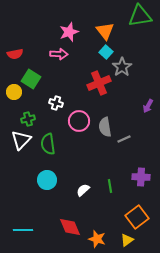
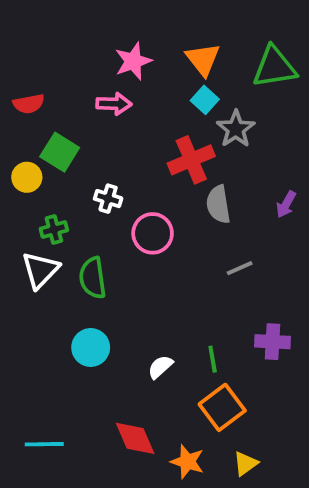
green triangle: (140, 16) -> (274, 67), moved
gray semicircle: (105, 127) -> (218, 204), moved
orange square: (137, 217) -> (222, 407), moved

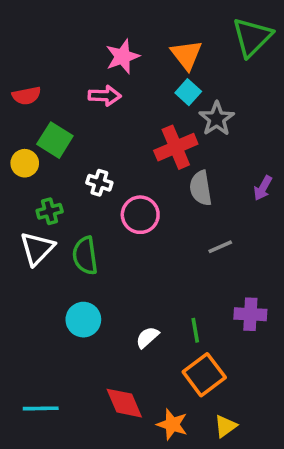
green triangle: (274, 67) -> (252, 37), moved, turned -36

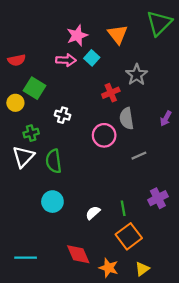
cyan square: (188, 92) -> (92, 58), moved
red cross: (176, 147) -> (111, 93), size x0.7
pink circle: (140, 215) -> (104, 135), moved
purple cross: (250, 314) -> (158, 198), turned -30

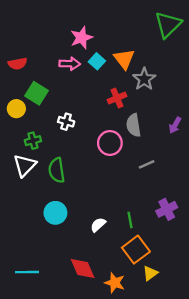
orange triangle: (118, 34) -> (124, 59), moved
yellow triangle: (142, 269) -> (150, 273), moved

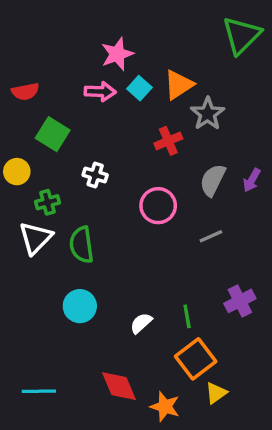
orange triangle: (124, 59) -> (179, 85), turned 35
yellow circle: (16, 109) -> (17, 172), moved
gray semicircle: (134, 125) -> (213, 180), moved, turned 35

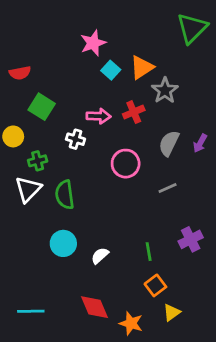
pink arrow: (100, 92) -> (99, 116), moved
white semicircle: (141, 323) -> (100, 256), moved
orange square: (196, 359) -> (155, 285), size x0.7

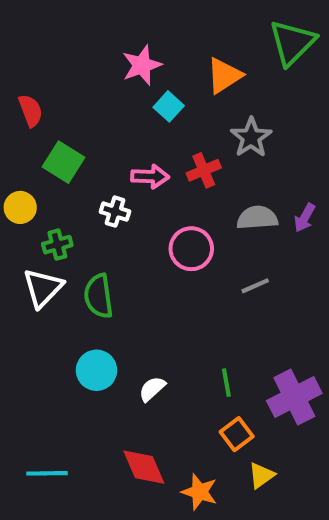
orange triangle: (142, 67) -> (224, 76), moved
red semicircle: (20, 73) -> (31, 111), turned -100
gray semicircle: (169, 143) -> (257, 218), turned 60
purple cross: (191, 239) -> (294, 397), moved, size x1.4

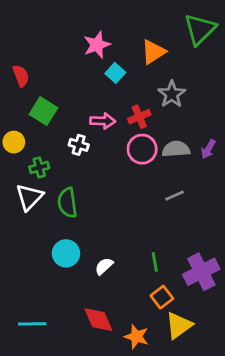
pink circle: (191, 249) -> (142, 149), moved
yellow triangle: (261, 475) -> (179, 325), size x1.5

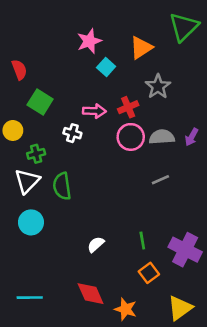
cyan circle: (66, 253) -> (31, 222), moved
purple cross: (201, 272) -> (185, 250), turned -36
yellow triangle: (179, 325) -> (180, 308), moved

